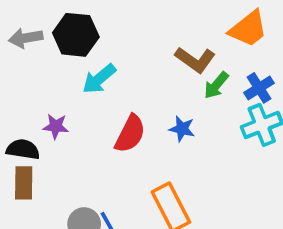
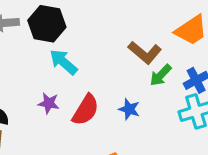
cyan arrow: (99, 79) -> (63, 62), turned 76
purple star: (56, 126) -> (49, 103), moved

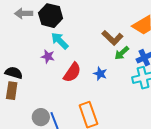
purple star: (49, 103) -> (48, 57), moved

